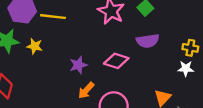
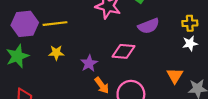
yellow star: (35, 46) -> (56, 53), moved
orange arrow: (86, 90) -> (102, 85), turned -66

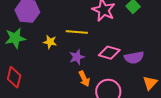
yellow line: (55, 24) -> (77, 32), moved
purple semicircle: (149, 26) -> (134, 58), moved

